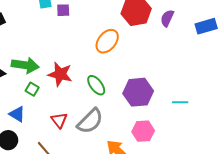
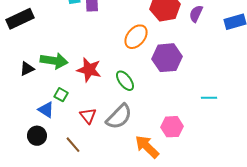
green square: (32, 89) -> (61, 95), moved
purple hexagon: (138, 92) -> (167, 58), moved

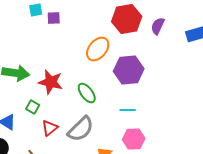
green square: (61, 95) -> (33, 107), moved
cyan line: (209, 98) -> (128, 110), moved
red triangle: (88, 116) -> (50, 128), turned 30

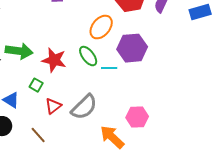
green ellipse: (87, 93) -> (88, 56), moved
cyan line: (128, 110) -> (109, 68), moved

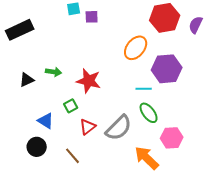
green arrow: (19, 51) -> (54, 72), size x0.6
green ellipse: (88, 56) -> (149, 113), moved
green square: (36, 85) -> (71, 106), turned 32

